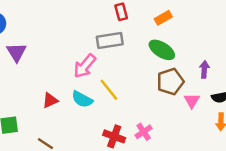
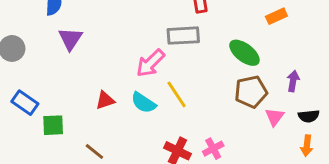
orange rectangle: (163, 18) -> (276, 16), moved

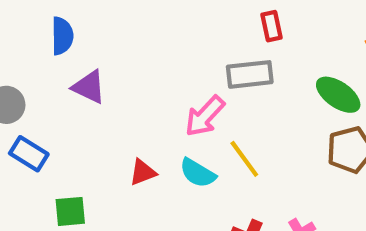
purple triangle: (70, 39) -> (89, 87), turned -35
blue rectangle: (25, 103) -> (29, 154), moved

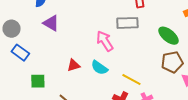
pink arrow: (205, 116) -> (105, 41), turned 100
yellow line: (244, 159) -> (131, 80), moved, turned -30

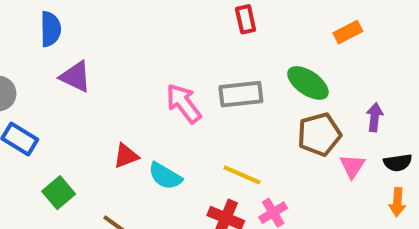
gray rectangle: (127, 23) -> (241, 94), moved
cyan semicircle: (99, 68) -> (165, 176), moved
green square: (38, 81) -> (59, 193), turned -35

